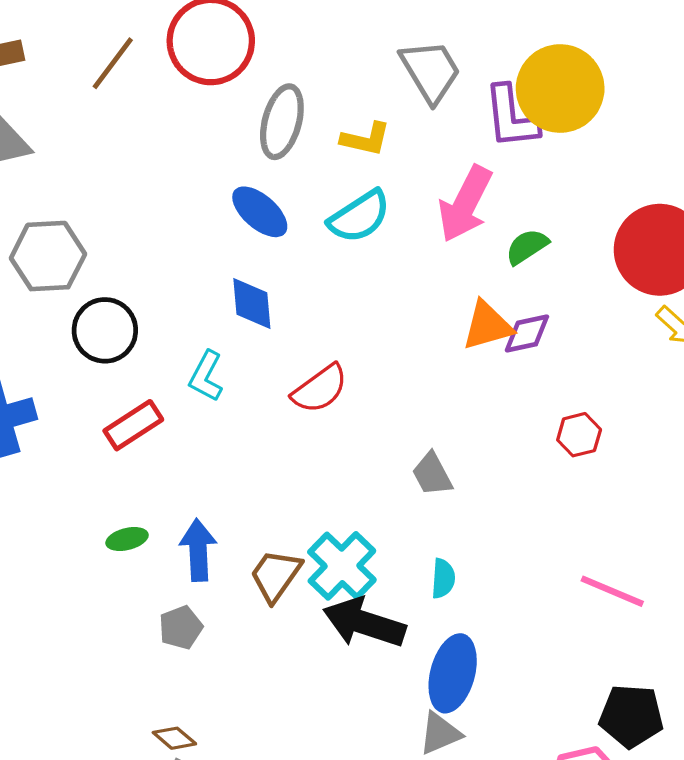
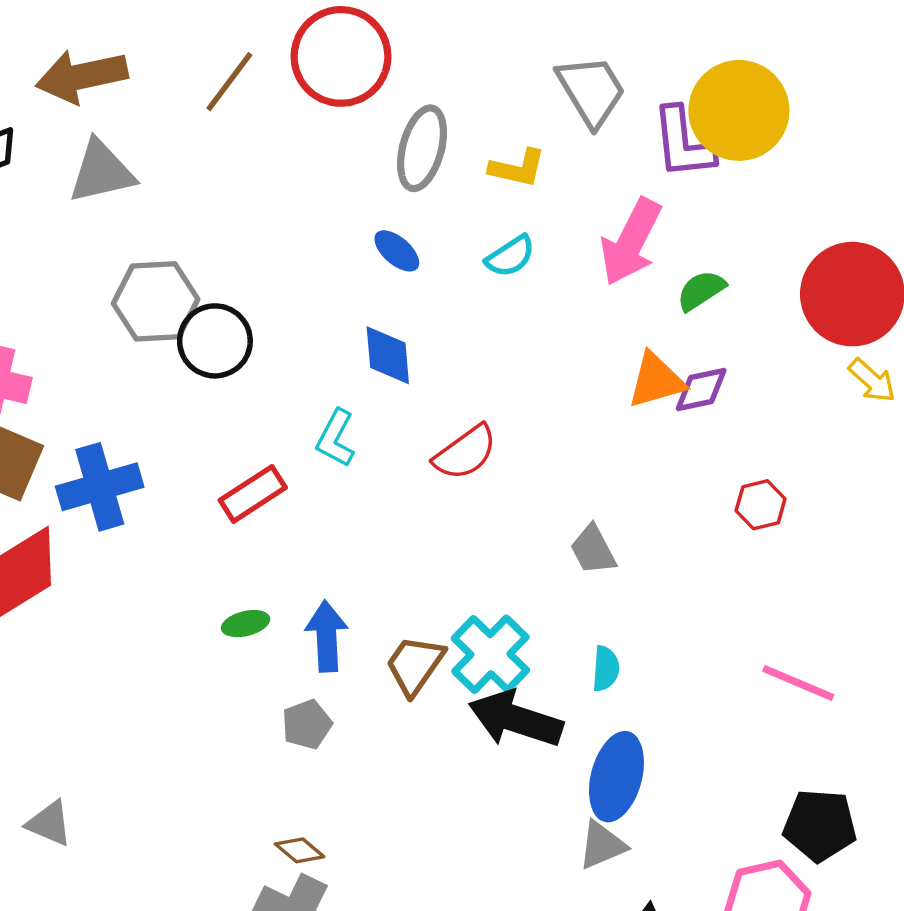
blue ellipse: (260, 212) -> (397, 251), size x0.7
cyan semicircle: (359, 217) -> (510, 256), size x0.7
black circle: (105, 330) -> (215, 341), moved

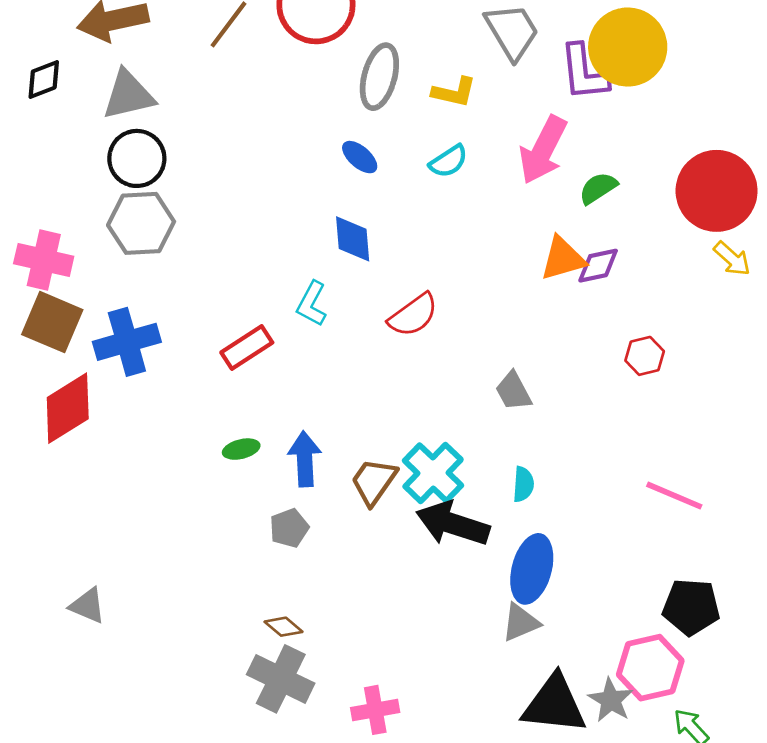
gray hexagon: (156, 301) -> (141, 223), moved
black circle: (215, 341) -> (137, 158), moved

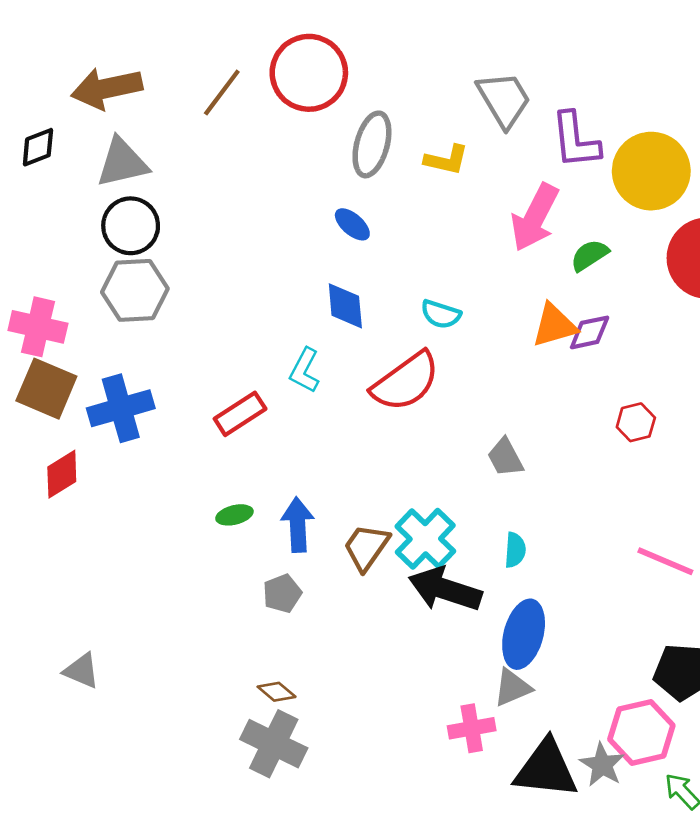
yellow circle: (628, 47) -> (651, 171), moved
cyan semicircle: (449, 161) -> (441, 314), moved, turned 51
red semicircle: (413, 315) -> (406, 382), size x1.4
red diamond: (68, 408) -> (62, 474), size x0.7
pink cross: (375, 710) -> (472, 728), moved

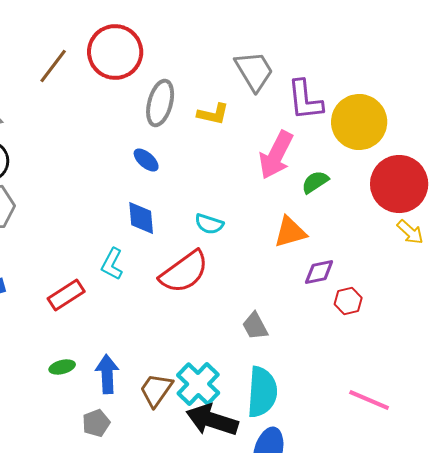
purple diamond: (590, 332) -> (319, 272), moved
cyan semicircle: (515, 550) -> (262, 392), size x2.0

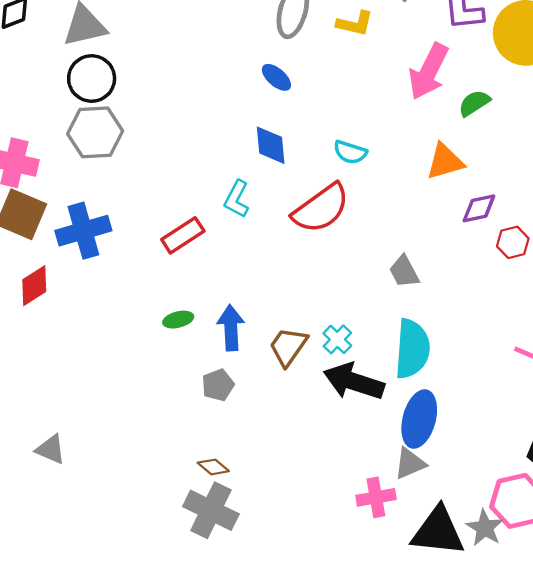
cyan cross: (198, 384) -> (337, 339), size x0.6

